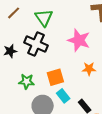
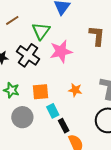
pink star: (79, 40) -> (61, 51), moved, turned 30
cyan rectangle: (63, 96) -> (53, 111), moved

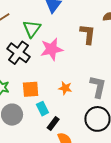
black rectangle: (64, 126) -> (53, 124), turned 64

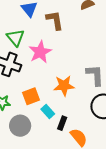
brown L-shape: (88, 34) -> (55, 20), moved
orange star: (65, 88) -> (64, 86), size x1.5

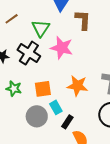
pink star: (40, 52) -> (62, 48), turned 30
gray circle: (20, 126) -> (37, 116), moved

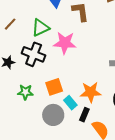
green triangle: (41, 28) -> (41, 28), turned 42
orange star: (77, 86) -> (91, 92), moved

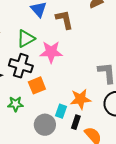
orange square: (54, 87) -> (37, 85), moved
cyan rectangle: (70, 103) -> (61, 111), turned 64

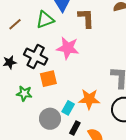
green triangle: (26, 39) -> (45, 20), moved
black rectangle: (76, 122) -> (75, 128), moved

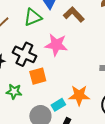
brown L-shape: (86, 18) -> (74, 14), turned -40
cyan rectangle: (68, 108) -> (58, 105), turned 32

